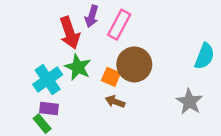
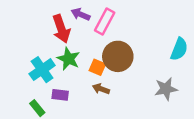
purple arrow: (92, 16) -> (81, 14), turned 96
gray star: (189, 102) -> (166, 89), turned 30
purple rectangle: (49, 108) -> (60, 95), moved

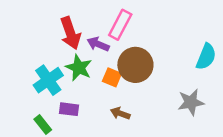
purple arrow: (81, 14) -> (98, 44), moved
brown arrow: (101, 89) -> (120, 113), moved

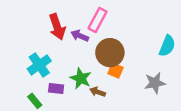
green star: (79, 68) -> (81, 78), moved
orange square: (112, 77) -> (116, 71), moved

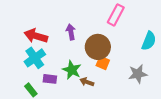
pink rectangle: (98, 20) -> (116, 15), moved
red arrow: (57, 27) -> (36, 36), moved, turned 125
purple arrow: (80, 36) -> (71, 32), turned 56

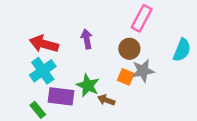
brown circle: (98, 47) -> (129, 49), moved, size x0.7
gray star: (138, 74) -> (143, 71), moved
purple rectangle: (50, 79) -> (61, 96), size x1.5

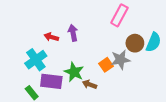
red arrow: (44, 44) -> (51, 37), moved, size x0.6
brown circle: (129, 49) -> (135, 43), moved
orange square: (126, 77) -> (106, 65), turned 32

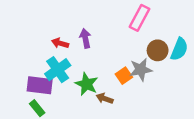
cyan cross: (36, 60) -> (58, 70), moved
purple rectangle: (51, 81) -> (40, 85), moved

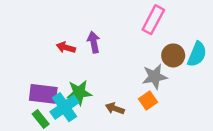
cyan cross: (58, 70) -> (65, 107), moved
orange square: (124, 76) -> (148, 101), moved
green star: (87, 84) -> (79, 93), moved, turned -30

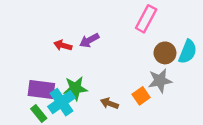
purple arrow: (94, 42) -> (89, 40), turned -108
gray star: (155, 77) -> (160, 81), moved

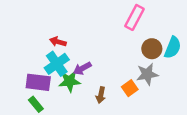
purple arrow: (89, 40) -> (82, 68), moved
cyan cross: (62, 102) -> (57, 64), moved
brown arrow: (109, 103) -> (101, 95), turned -98

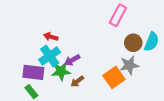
orange square: (130, 88) -> (114, 77), size x1.5
brown arrow: (101, 95) -> (77, 81), moved, turned 40

